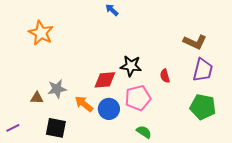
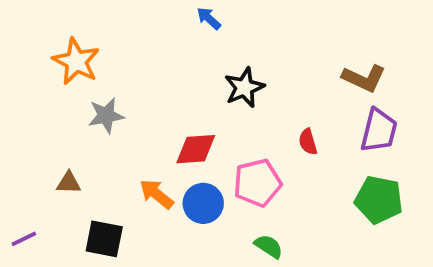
black star: (131, 66) -> (244, 88), moved, turned -30
gray star: (57, 89) -> (106, 116), moved

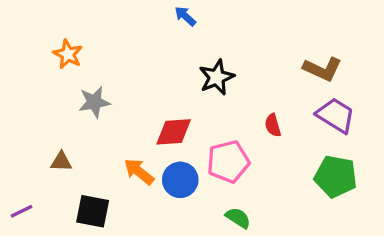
orange star: (76, 61) -> (68, 54), size x0.7
purple trapezoid: (379, 130) -> (336, 115), turned -72

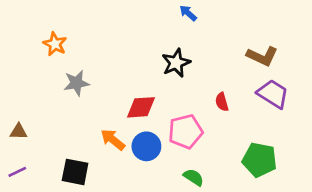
blue arrow: (185, 16) -> (188, 13), moved
brown triangle: (61, 162) -> (19, 132), moved
green pentagon: (336, 177) -> (259, 160), moved

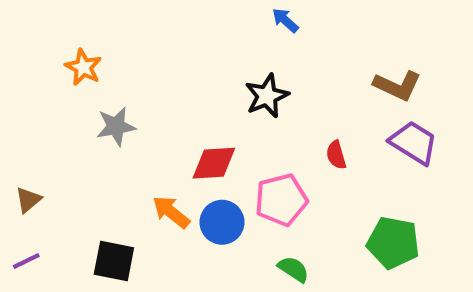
brown triangle: (19, 132) -> (28, 200), turned -42

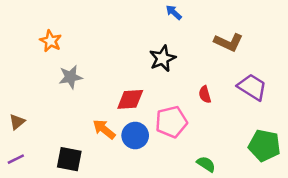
brown L-shape: (397, 86) -> (228, 42), moved
green pentagon: (393, 243) -> (264, 145), moved
green semicircle: (293, 269) -> (206, 164), moved

